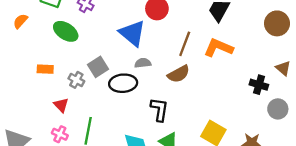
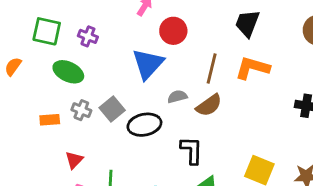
blue triangle: (132, 33) -> (148, 64), turned 40
gray semicircle: (143, 63) -> (177, 97), moved
gray cross: (76, 80) -> (81, 110), moved
red triangle: (61, 105) -> (74, 160), turned 35

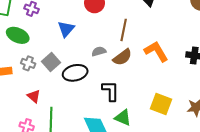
blue triangle: (148, 64) -> (66, 29), moved, size x0.7
orange L-shape: (252, 68) -> (156, 51), moved, turned 45
red triangle: (74, 160) -> (34, 96), moved, turned -32

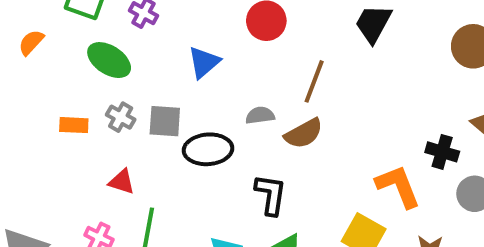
orange L-shape: (156, 51) -> (398, 186), moved
gray square: (51, 62) -> (165, 121), turned 36
red triangle: (34, 96) -> (122, 182), turned -32

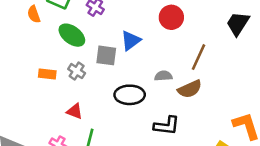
orange semicircle: (31, 42) -> (34, 14), moved, turned -66
gray square: (165, 121) -> (106, 55), moved
black L-shape: (271, 195) -> (167, 126), turned 84

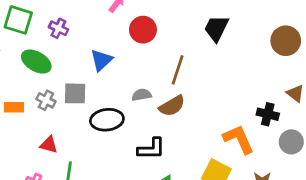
gray square: (106, 55) -> (75, 93), moved

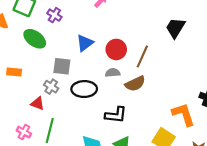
red circle: (143, 30) -> (116, 49), moved
gray cross: (46, 100) -> (51, 87), moved

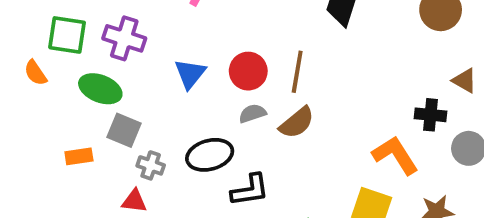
purple cross: (54, 15) -> (124, 38), size x1.5
gray square: (62, 66) -> (124, 130), moved, turned 30
black L-shape: (116, 115) -> (250, 190), moved

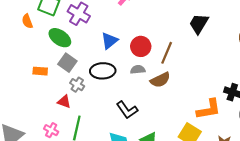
black ellipse: (210, 155) -> (103, 71), moved
orange L-shape: (395, 155) -> (209, 109), turned 100
black L-shape: (250, 190) -> (127, 110), turned 50

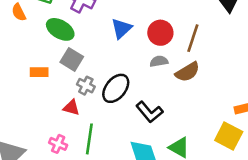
black ellipse: (103, 71) -> (116, 88), moved, turned -45

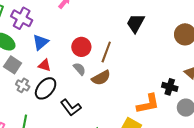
blue triangle: (121, 29) -> (41, 42), moved
gray semicircle: (159, 61) -> (79, 69), turned 56
red triangle: (71, 108) -> (45, 65), moved

